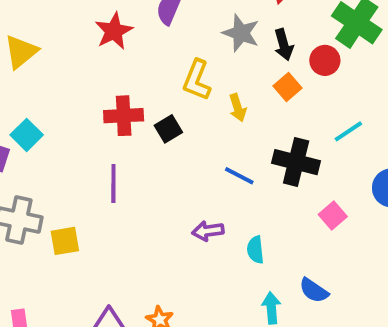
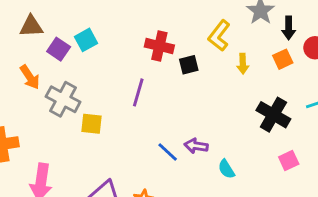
blue line: (239, 176) -> (168, 152), moved
cyan semicircle: (255, 250) -> (226, 169), turned -42

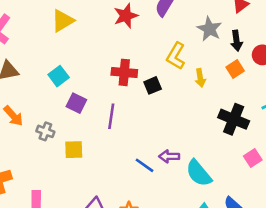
purple square: (59, 49) -> (76, 103), moved
gray cross: (63, 99) -> (45, 131), size x0.6
cyan semicircle: (226, 169) -> (199, 173), size x1.6

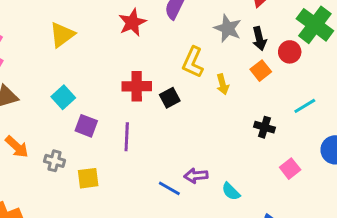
black cross: (234, 119) -> (264, 127), size x0.6
cyan semicircle: (199, 173) -> (231, 191), size x0.6

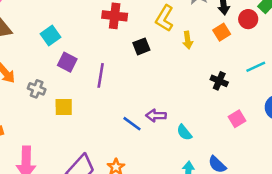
red cross: (137, 86) -> (115, 16), moved

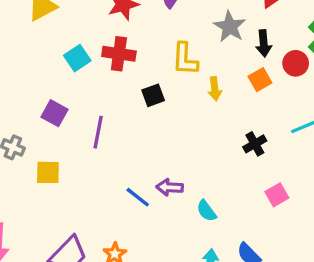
yellow L-shape: (165, 18) -> (185, 59), turned -30
cyan square: (50, 35) -> (77, 58), moved
black cross: (219, 81) -> (255, 144), turned 35

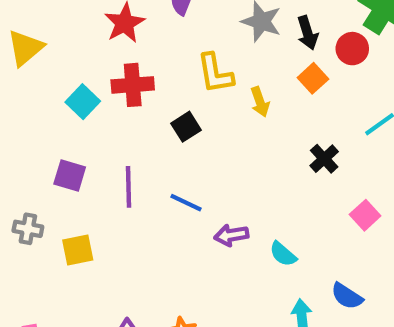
blue line: (138, 197) -> (186, 203), moved

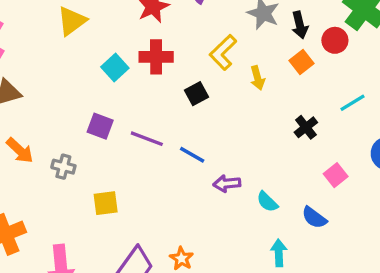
yellow L-shape: (215, 73) -> (223, 52), turned 51
purple line: (128, 187) -> (147, 139), turned -72
yellow square: (78, 250) -> (106, 203), moved
blue semicircle: (347, 296) -> (314, 218), moved

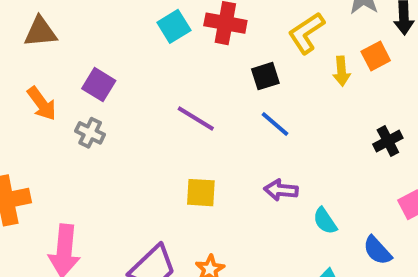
orange square: (302, 62) -> (376, 56), moved
purple square: (100, 126) -> (99, 85), moved
blue line: (192, 155) -> (275, 124), moved
yellow square: (106, 203) -> (201, 193), moved

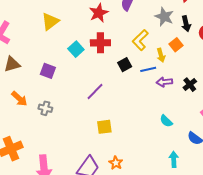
purple square: (99, 85) -> (48, 71), moved
purple line: (196, 118) -> (95, 92), turned -66
blue line: (275, 124) -> (148, 69), moved, turned -42
purple arrow: (281, 190) -> (164, 82), moved
cyan semicircle: (325, 221) -> (166, 121), moved

